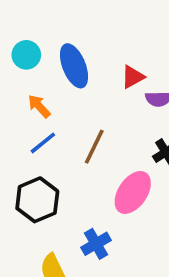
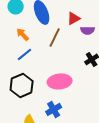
brown line: (94, 147) -> (55, 37), moved
pink ellipse: (133, 192) -> (60, 81), moved, turned 50

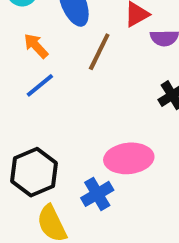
pink ellipse: (60, 81) -> (129, 158), moved
black hexagon: (22, 85) -> (34, 172), moved

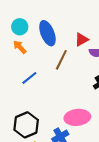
orange arrow: (36, 46) -> (20, 47), moved

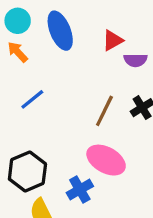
brown line: (61, 60) -> (104, 111), moved
pink ellipse: (77, 117) -> (106, 160), turned 35

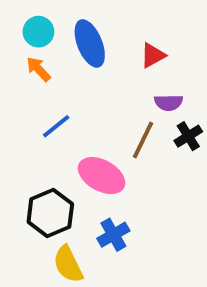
purple semicircle: (136, 60) -> (169, 103), moved
pink ellipse: (106, 160) -> (102, 176), moved

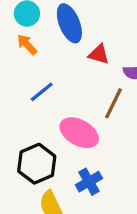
red triangle: (153, 55) -> (99, 54), moved, turned 45

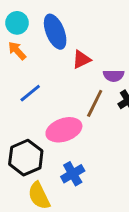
red triangle: (99, 54) -> (81, 59), turned -42
pink ellipse: (79, 133) -> (64, 130), turned -48

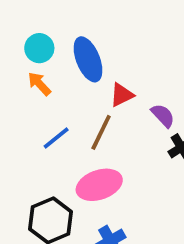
purple semicircle: (114, 76) -> (163, 116), turned -132
brown line: (95, 103) -> (101, 132), moved

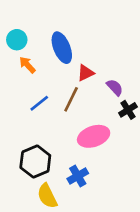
cyan circle: (39, 48) -> (17, 40), moved
pink ellipse: (99, 185) -> (94, 136), moved

